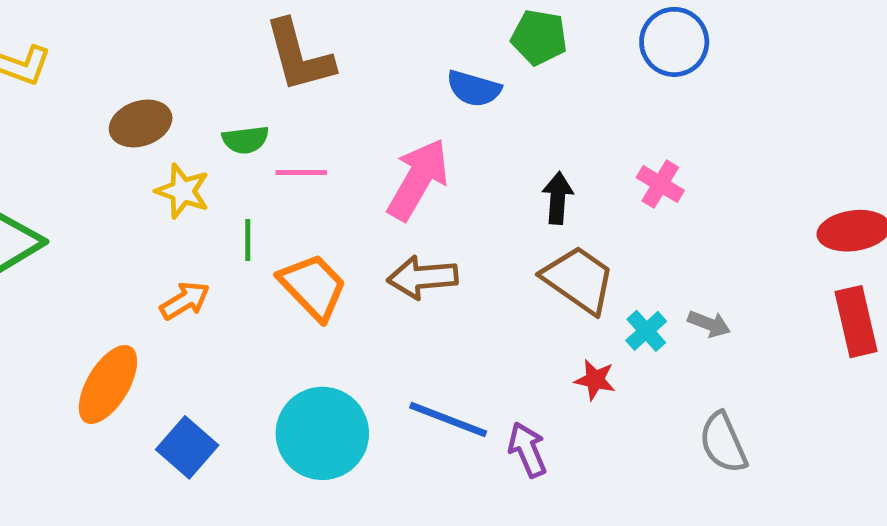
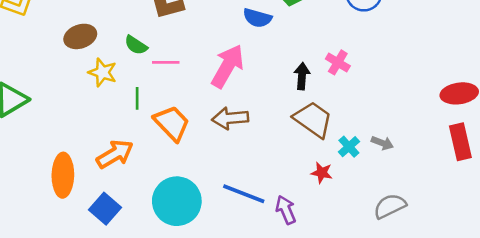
green semicircle: (245, 140) -> (136, 45), turned 40
pink cross: (660, 184) -> (338, 62), moved
orange arrow: (185, 301) -> (115, 154), moved, size x1.4
orange ellipse: (108, 384) -> (63, 175), turned -30
gray semicircle: (723, 443) -> (390, 206), turned 88

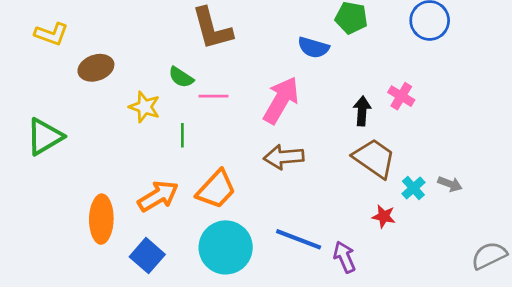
brown ellipse: (80, 36) -> (96, 68), moved
orange trapezoid: (172, 123) -> (216, 189), moved, turned 87
gray semicircle: (390, 206) -> (489, 256), moved

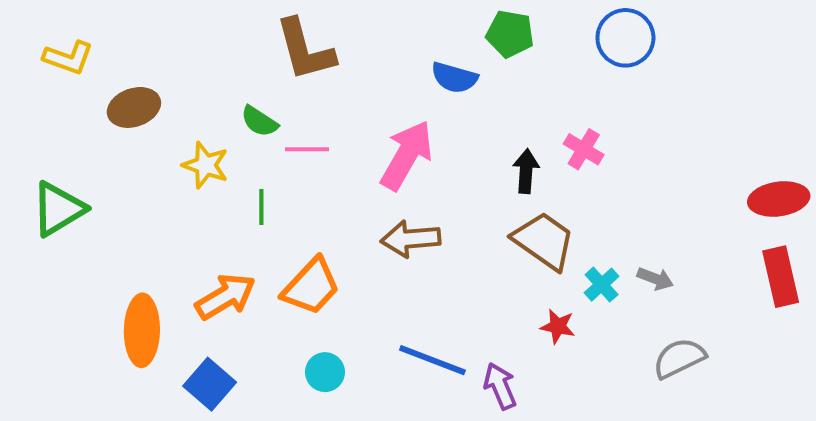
cyan circle: (226, 247) -> (325, 372), size x0.5
gray semicircle: (489, 256) -> (679, 358), moved

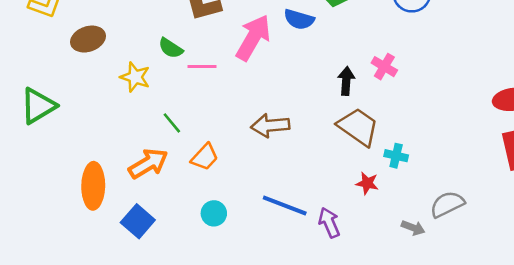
pink arrow: (407, 155) -> (253, 38), moved
green line: (261, 207) -> (172, 123), moved, turned -40
gray arrow: (655, 279) -> (413, 228), moved
cyan cross: (602, 285) -> (396, 156), turned -35
orange trapezoid: (311, 287) -> (205, 157), size x0.7

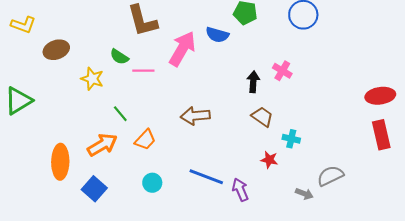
brown trapezoid: (358, 127) -> (262, 117), size x0.7

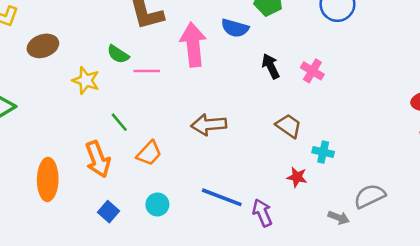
pink arrow: (182, 49) -> (193, 45), turned -36
black arrow: (253, 82) -> (271, 66), moved, turned -30
orange arrow: (102, 145) -> (98, 159), turned 100
blue square: (94, 189) -> (109, 212), moved, size x0.7

